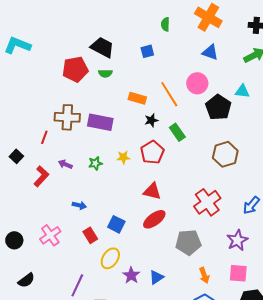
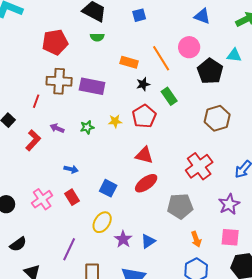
red pentagon: (75, 69) -> (55, 42), moved
red rectangle: (90, 235) -> (72, 197), moved

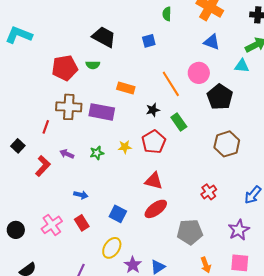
green semicircle: (97, 37) -> (93, 65), moved
cyan triangle: (234, 55) -> (242, 66), moved
orange rectangle: (129, 62) -> (126, 88), moved
red cross: (199, 166) -> (209, 192), size x0.6

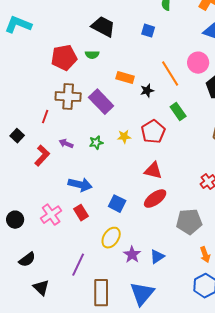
blue square: (149, 41) -> (148, 31), turned 32
black star: (153, 110) -> (147, 91), moved
purple rectangle: (102, 112) -> (101, 102), turned 35
blue arrow: (81, 195) -> (80, 185), size x1.6

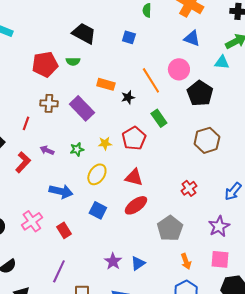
brown cross: (68, 97) -> (49, 103), size x0.7
red rectangle: (81, 213) -> (64, 230), moved
gray pentagon: (189, 222) -> (170, 228), turned -30
yellow ellipse: (111, 238) -> (97, 174), moved

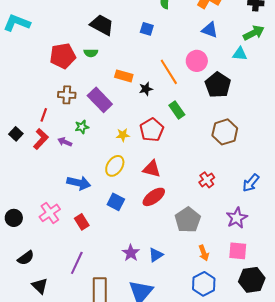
green star: (77, 149) -> (82, 127), moved
red L-shape: (23, 162) -> (41, 139), moved

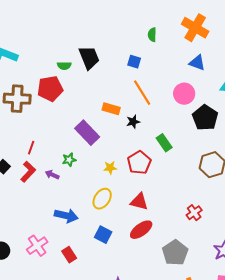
black trapezoid: (102, 25) -> (89, 58), turned 40
green semicircle: (91, 53) -> (64, 66), moved
orange line: (169, 72) -> (142, 93), moved
brown cross: (67, 95) -> (17, 99), moved, size x1.5

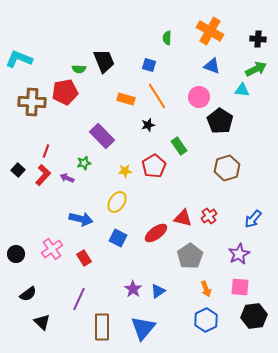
orange rectangle: (111, 109) -> (126, 99), moved
red triangle: (139, 202) -> (183, 218), moved

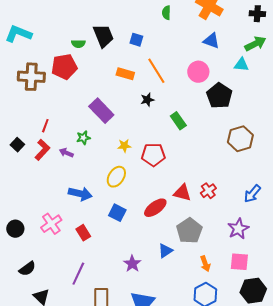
blue square: (149, 65) -> (136, 40), moved
red pentagon: (154, 166) -> (153, 155), moved, turned 30
brown hexagon: (227, 168) -> (240, 139), moved
blue triangle: (158, 291) -> (165, 251), moved

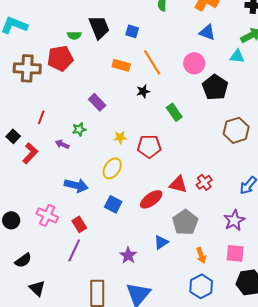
purple rectangle: (101, 111) -> (97, 102), size x0.7
red L-shape: (42, 150) -> (30, 153), moved
pink cross: (51, 224) -> (47, 215), turned -30
purple line: (78, 274) -> (74, 250), moved

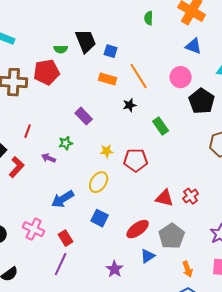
blue square: (132, 31) -> (111, 51), moved
blue arrow: (76, 185) -> (63, 199), turned 135
red ellipse: (151, 199) -> (138, 229), moved

